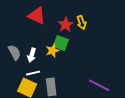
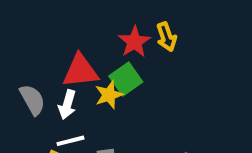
red triangle: (37, 16) -> (80, 71), moved, turned -30
green square: (61, 43) -> (126, 79), turned 35

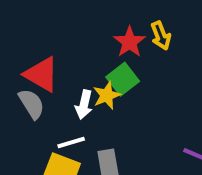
red triangle: (80, 71) -> (42, 74), moved, turned 39
white arrow: (67, 105) -> (84, 105), moved

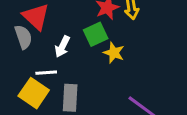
yellow star: (107, 95) -> (114, 53), moved, turned 30

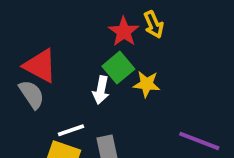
white arrow: (62, 47) -> (101, 90), moved

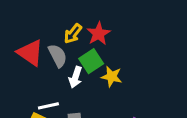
yellow arrow: (154, 24) -> (73, 34), moved, turned 55
gray semicircle: (32, 94) -> (58, 56), moved

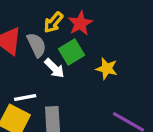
white arrow: (75, 77) -> (54, 68), turned -65
yellow star: (112, 77) -> (107, 69), moved

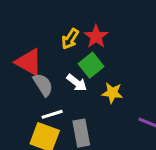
gray semicircle: (37, 45) -> (43, 85), moved
yellow star: (107, 69) -> (112, 93), moved

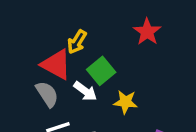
red star: (96, 37) -> (147, 32), moved
red triangle: (29, 62) -> (56, 64), moved

